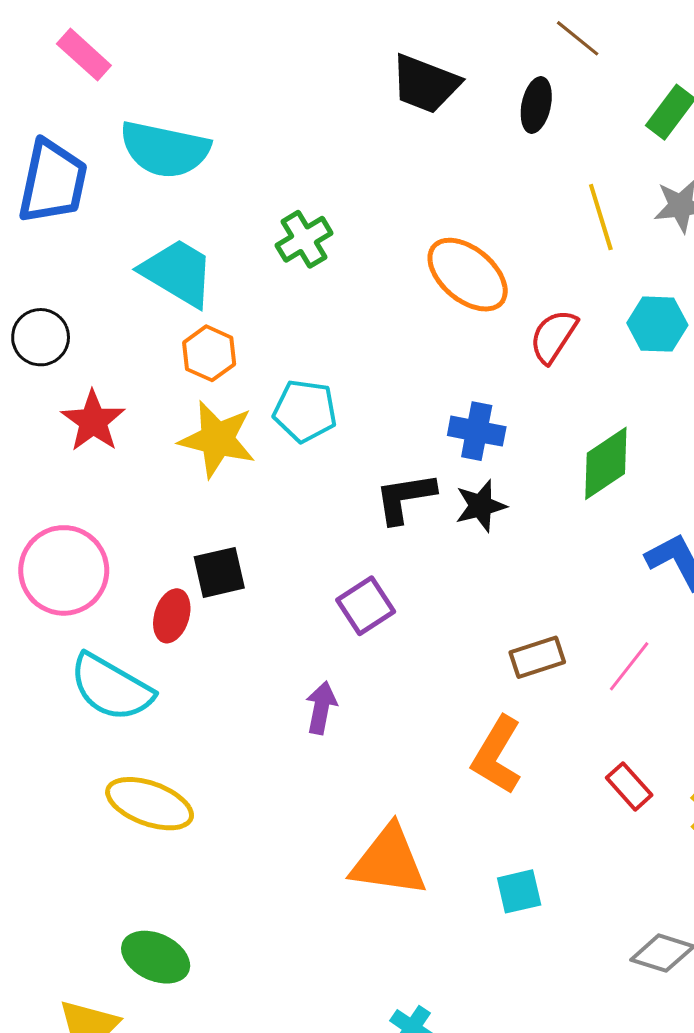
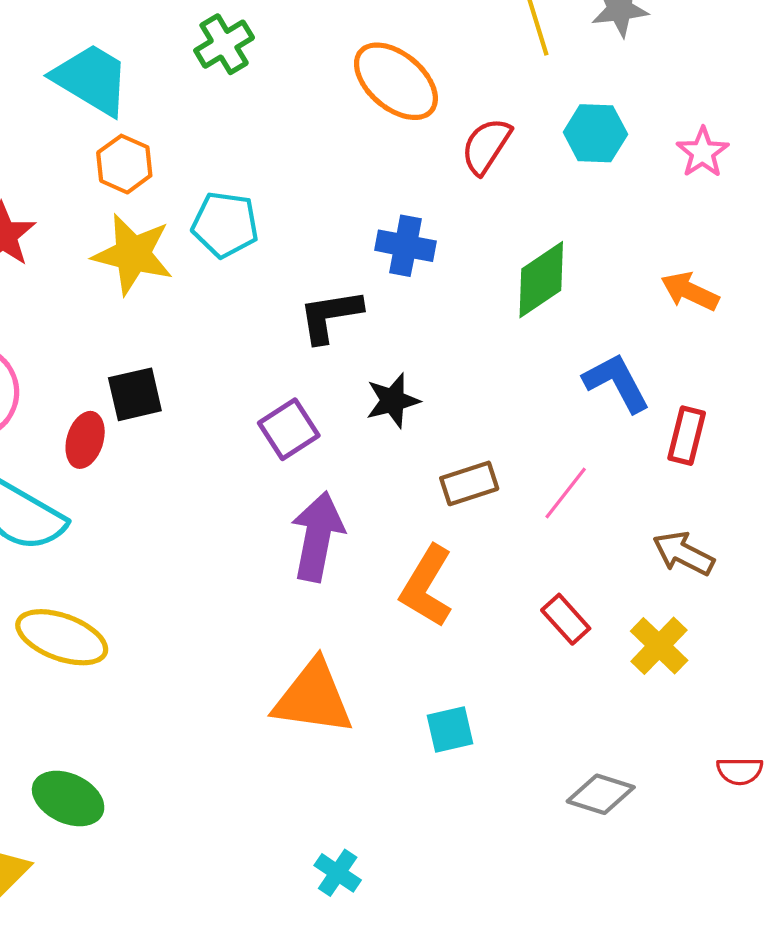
black star: (481, 506) -> (393, 401), moved
purple arrow: (321, 708) -> (317, 536), moved, size x1.6

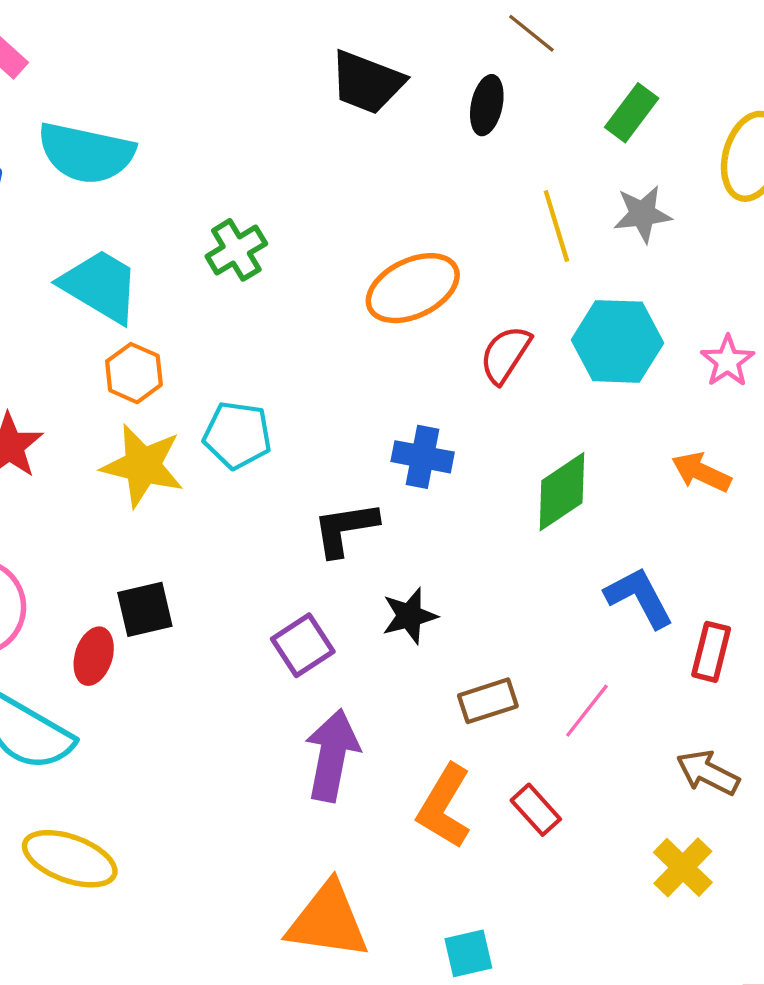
orange ellipse: (396, 81) -> (413, 288), turned -66
cyan hexagon: (595, 133) -> (617, 341), size x1.4
orange arrow: (690, 291) -> (701, 472), moved
red rectangle: (566, 619) -> (536, 810), moved

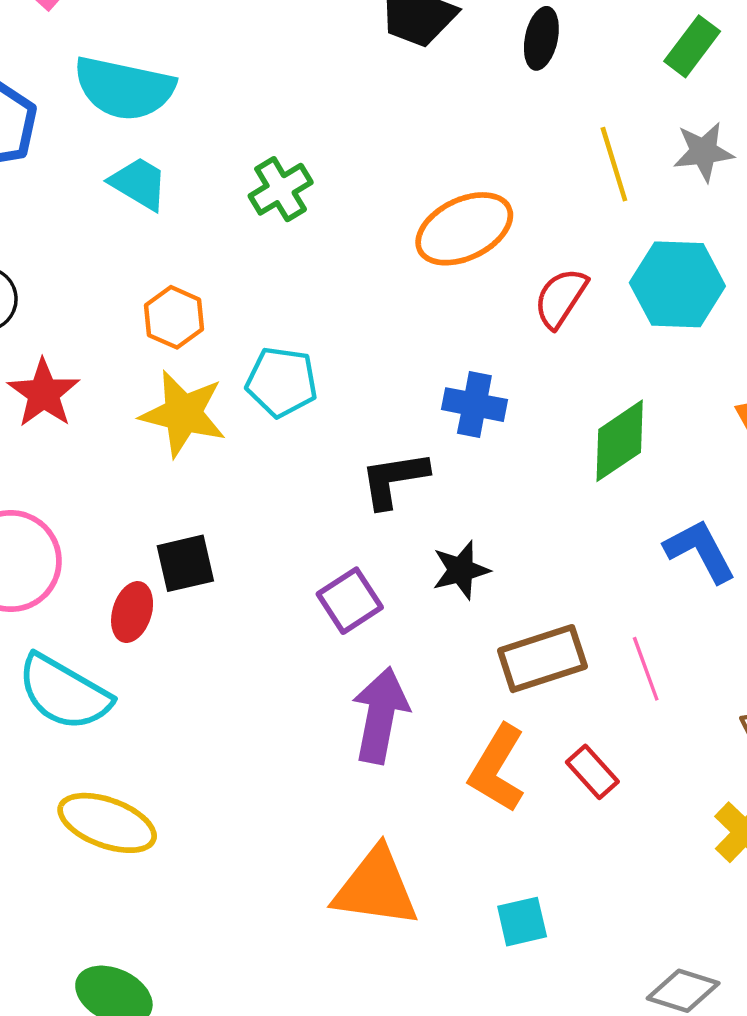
cyan trapezoid: (100, 286) -> (139, 183), moved, size x0.7
brown rectangle: (488, 701) -> (542, 659), size x1.4
pink line: (587, 711) -> (646, 669), turned -58

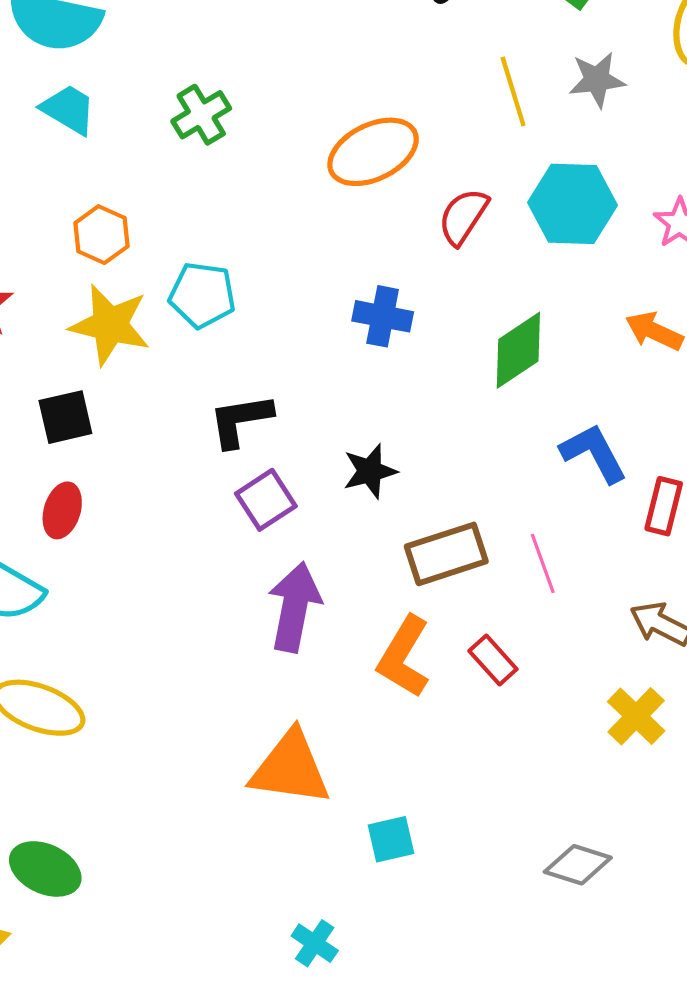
black L-shape: (394, 479) -> (240, 420), moved
black square: (185, 563) -> (65, 417), moved
cyan square: (522, 922) -> (391, 839), moved

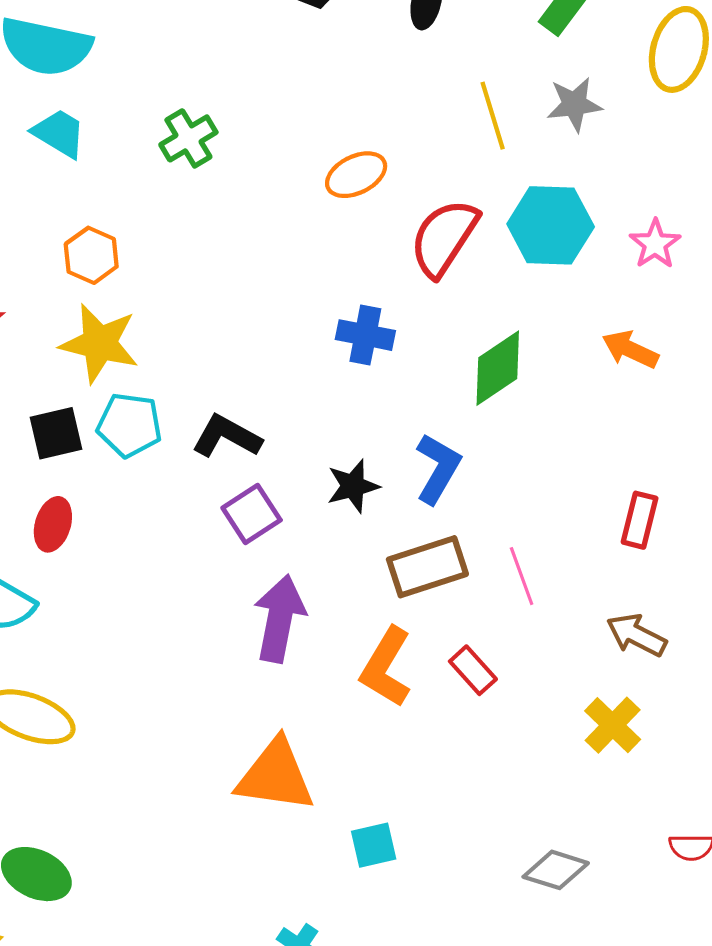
orange ellipse: (373, 152) -> (356, 175), size x0.7
red semicircle: (463, 217) -> (444, 238), size x1.4
cyan pentagon: (202, 295) -> (129, 425), moved
black L-shape: (240, 420) -> (227, 436), turned 38
blue L-shape: (594, 453) -> (438, 468), moved, turned 58

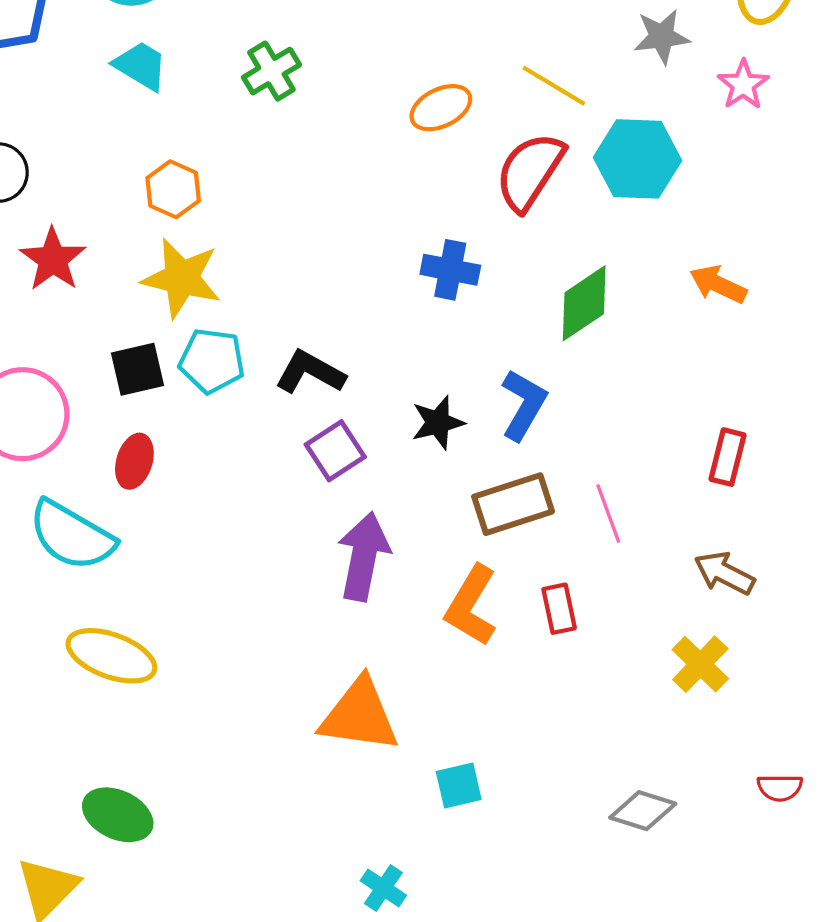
yellow line: (493, 116) -> (554, 86), moved, turned -42
pink star: (655, 244) -> (743, 85), moved
red rectangle: (473, 670) -> (559, 609), turned 30

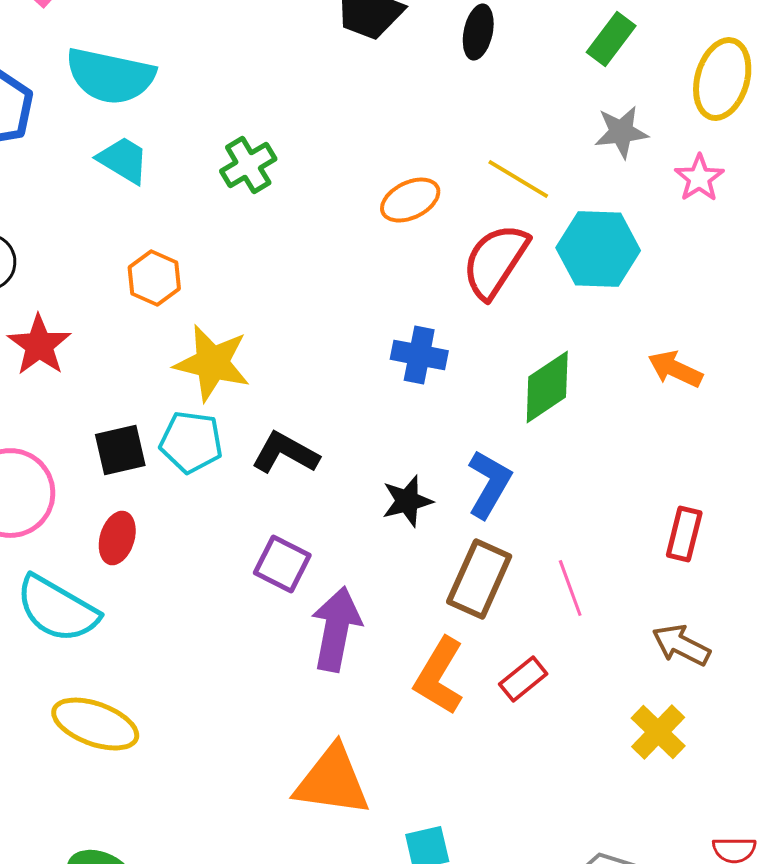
yellow star: (181, 278) -> (212, 363), moved
purple square: (335, 451) -> (282, 564), moved, turned -30
brown rectangle: (513, 504) -> (479, 579), turned -48
red rectangle: (559, 609) -> (523, 679), turned 63

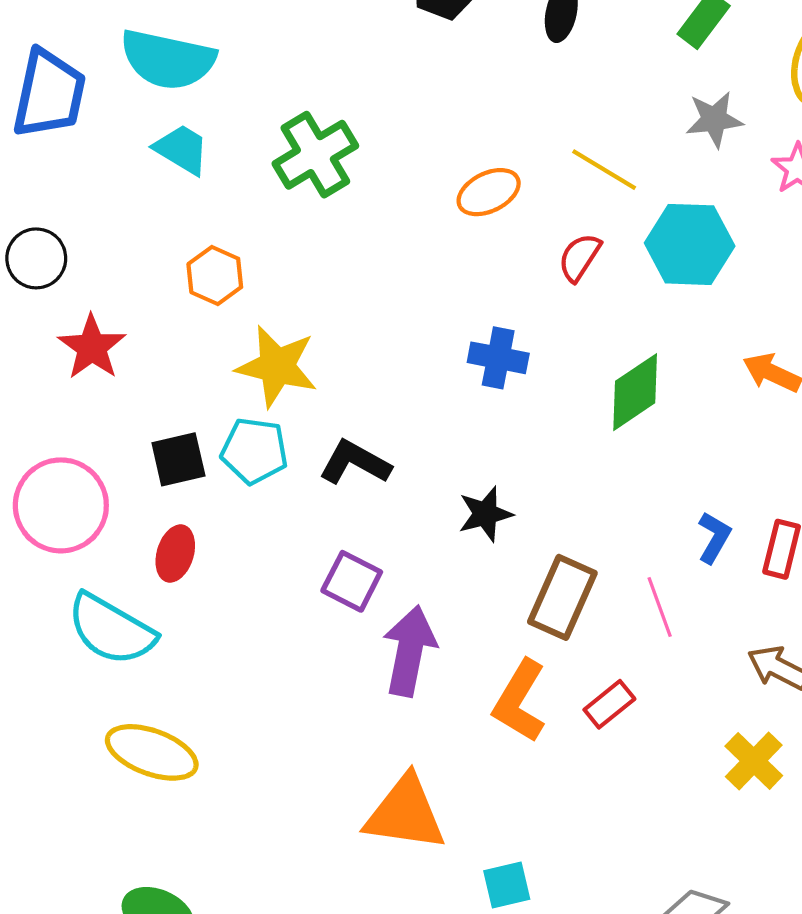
green cross: (248, 165) -> (315, 155), size x1.4
red semicircle: (495, 261) -> (579, 257), size x0.6
blue L-shape: (489, 484) -> (714, 537), moved, size x0.7

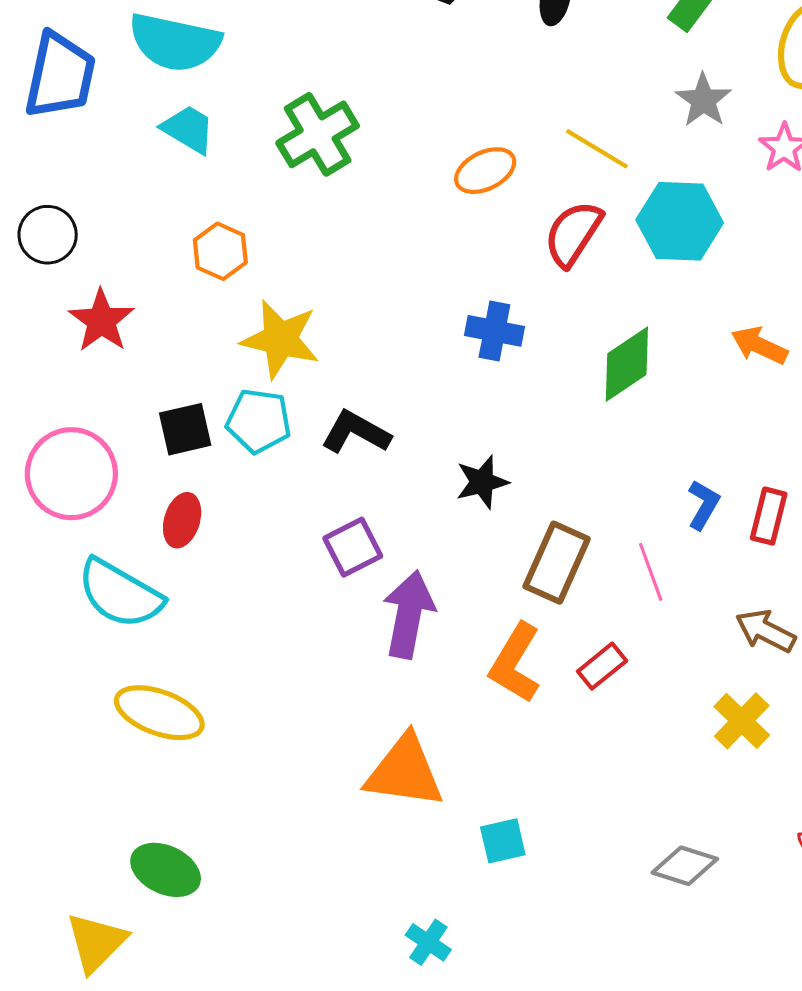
gray star: (714, 119) -> (703, 100), turned -30
red semicircle: (579, 257) -> (573, 234), size x1.4
purple square: (352, 581) -> (353, 547), turned 36

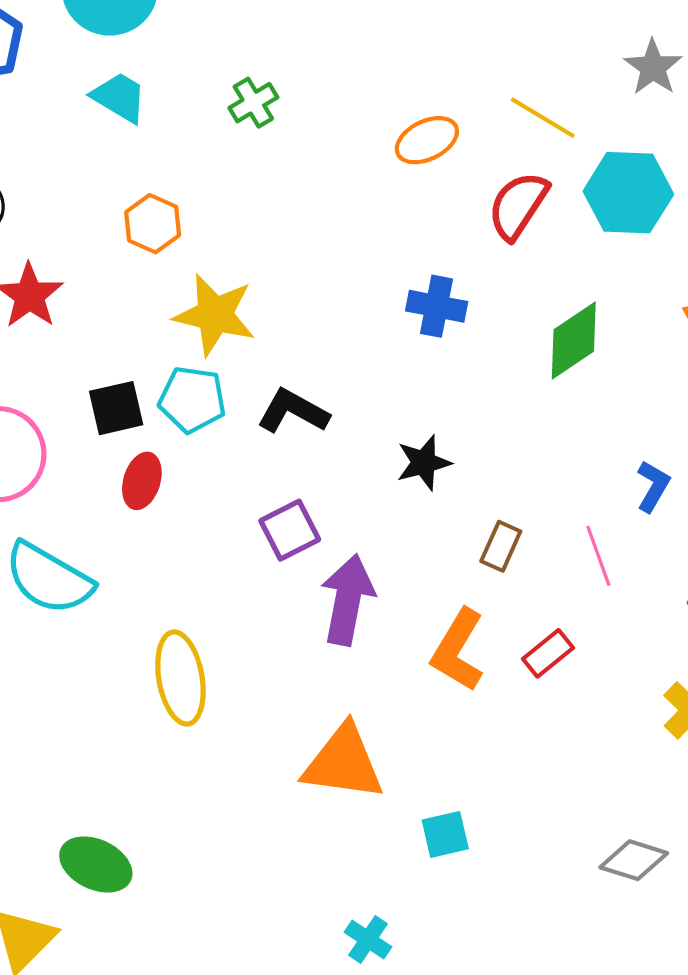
green cross: (318, 134) -> (253, 103), size x0.6
red ellipse: (182, 520) -> (142, 481), moved
brown rectangle: (557, 563) -> (501, 546), size x0.6
yellow ellipse: (159, 713) -> (180, 678), moved, turned 60

